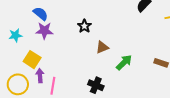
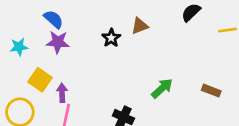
brown triangle: (102, 47) -> (140, 26), moved
purple arrow: (40, 76) -> (62, 93), moved

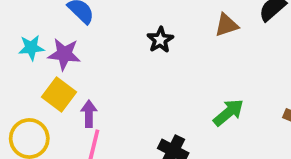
brown triangle: (140, 26) -> (226, 25), moved
purple star: (58, 42) -> (64, 54), moved

